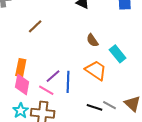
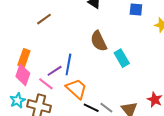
brown semicircle: (92, 40) -> (99, 41), size x1.5
orange trapezoid: (96, 70) -> (76, 89), moved
blue line: (68, 82) -> (68, 64), moved

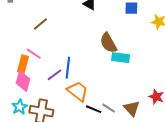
brown semicircle: (99, 41) -> (108, 43), moved
cyan rectangle: (122, 58) -> (121, 58), turned -48
pink line: (46, 84) -> (34, 54), moved

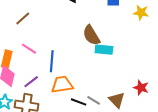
pink line: (34, 54) -> (29, 49), moved
purple line: (54, 75) -> (31, 82), moved
orange trapezoid: (78, 91) -> (62, 85), turned -45

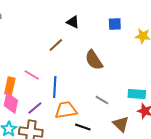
brown line: (23, 18) -> (56, 45), moved
cyan rectangle: (104, 50) -> (137, 94), moved
gray line: (94, 100) -> (102, 100), moved

